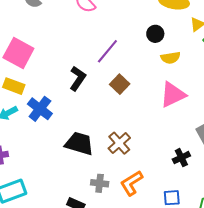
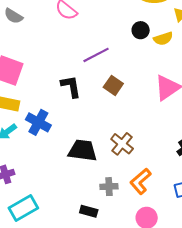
purple line: (107, 51) -> (96, 55), turned 32
yellow semicircle: (170, 58) -> (163, 39), moved
black L-shape: (78, 78) -> (71, 86), turned -35

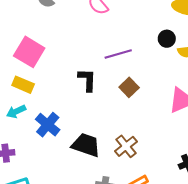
blue cross: (38, 122) -> (48, 125), moved

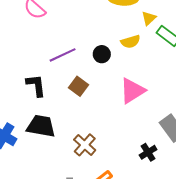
black circle: (167, 39) -> (102, 54), moved
black trapezoid: (86, 145) -> (41, 126), moved

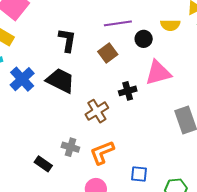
black circle: (102, 54) -> (144, 39), moved
purple line: (63, 55) -> (118, 23), moved
black cross: (148, 152) -> (128, 91), moved

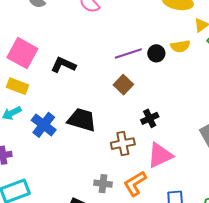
black circle: (144, 39) -> (156, 53), moved
black L-shape: (67, 40) -> (63, 65), moved, turned -65
pink triangle: (158, 73) -> (160, 155), moved
brown cross: (97, 111) -> (123, 144), turned 30

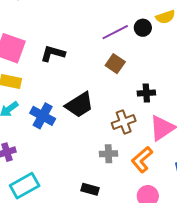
black cross: (150, 118) -> (146, 93), turned 30
black trapezoid: (82, 120) -> (79, 105), turned 140
gray cross: (103, 184) -> (109, 154), moved

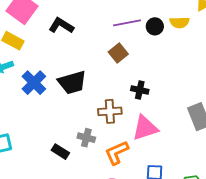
black rectangle: (90, 189) -> (60, 152), moved

